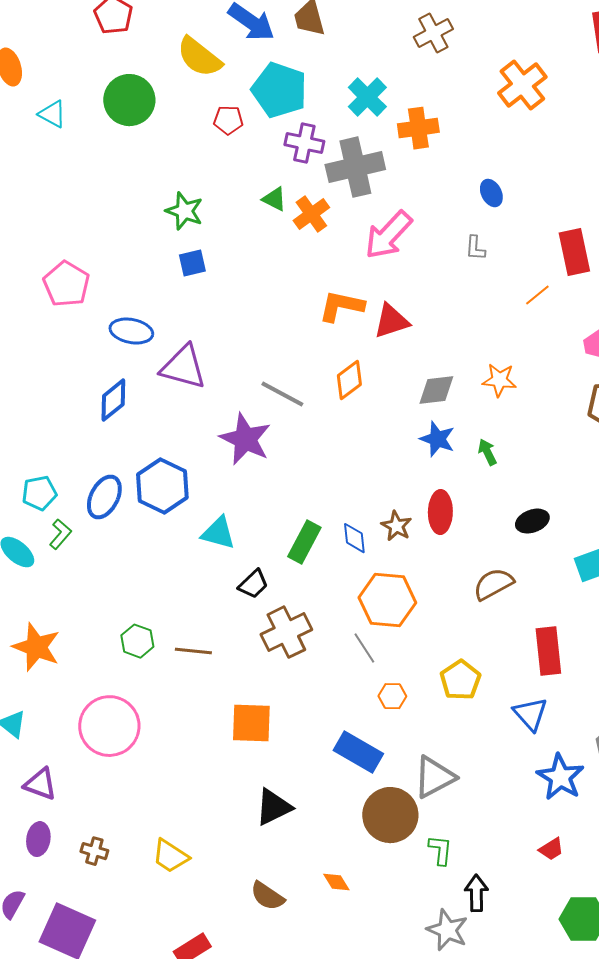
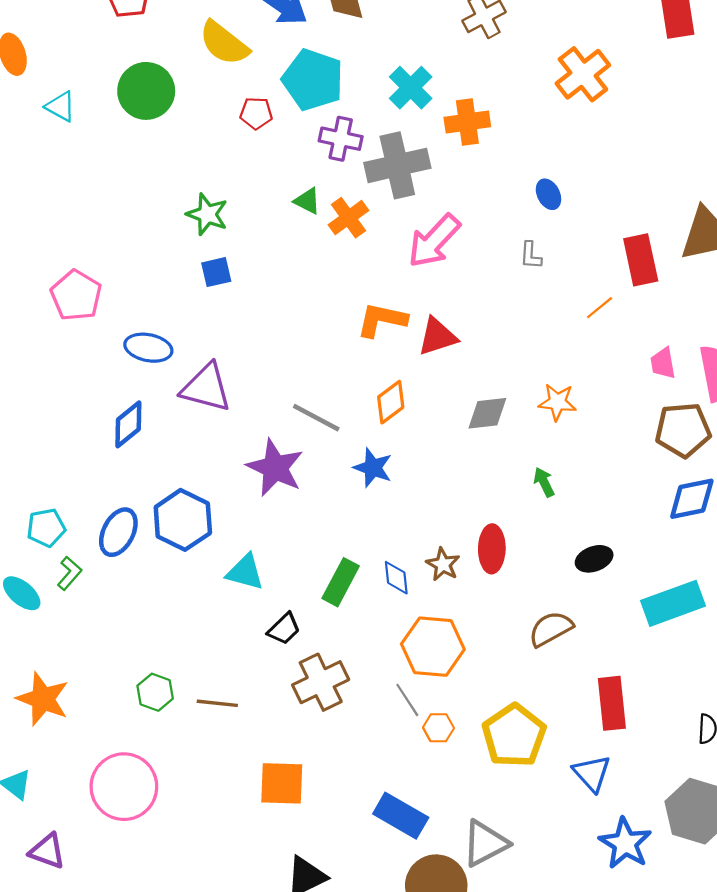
blue star: (437, 439) -> (373, 468), moved
yellow pentagon: (460, 680) -> (514, 736), size x1.4
orange hexagon: (392, 696) -> (438, 728), moved

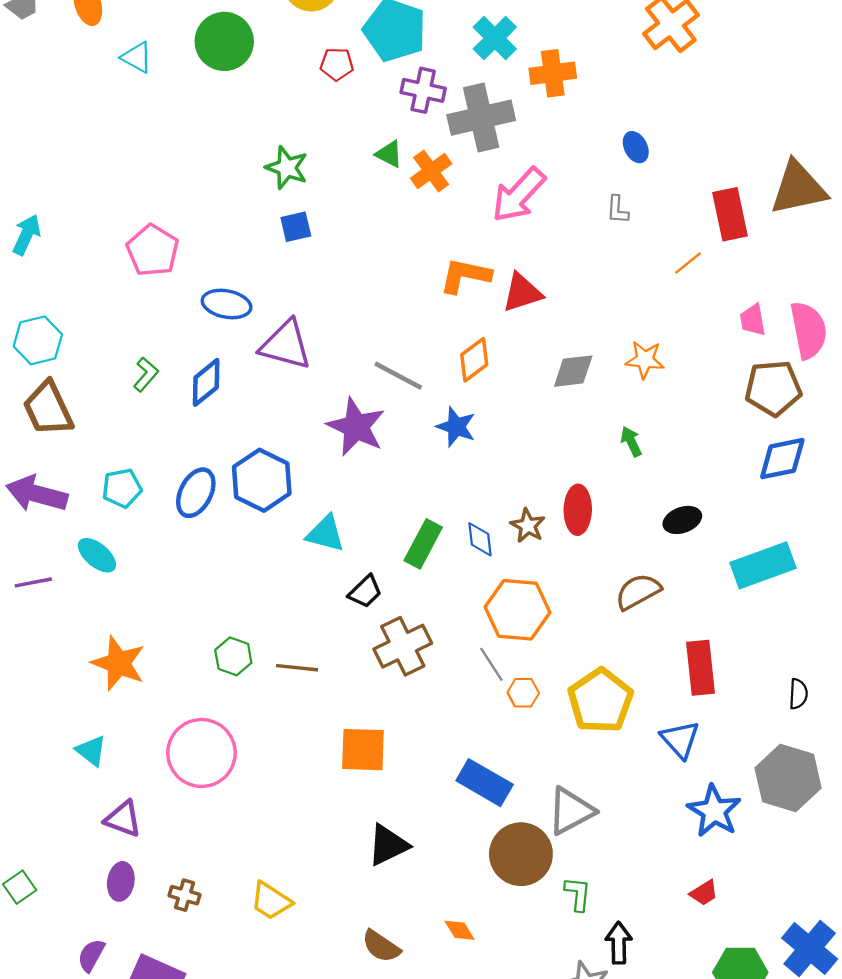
green L-shape: (69, 573) -> (146, 374), moved

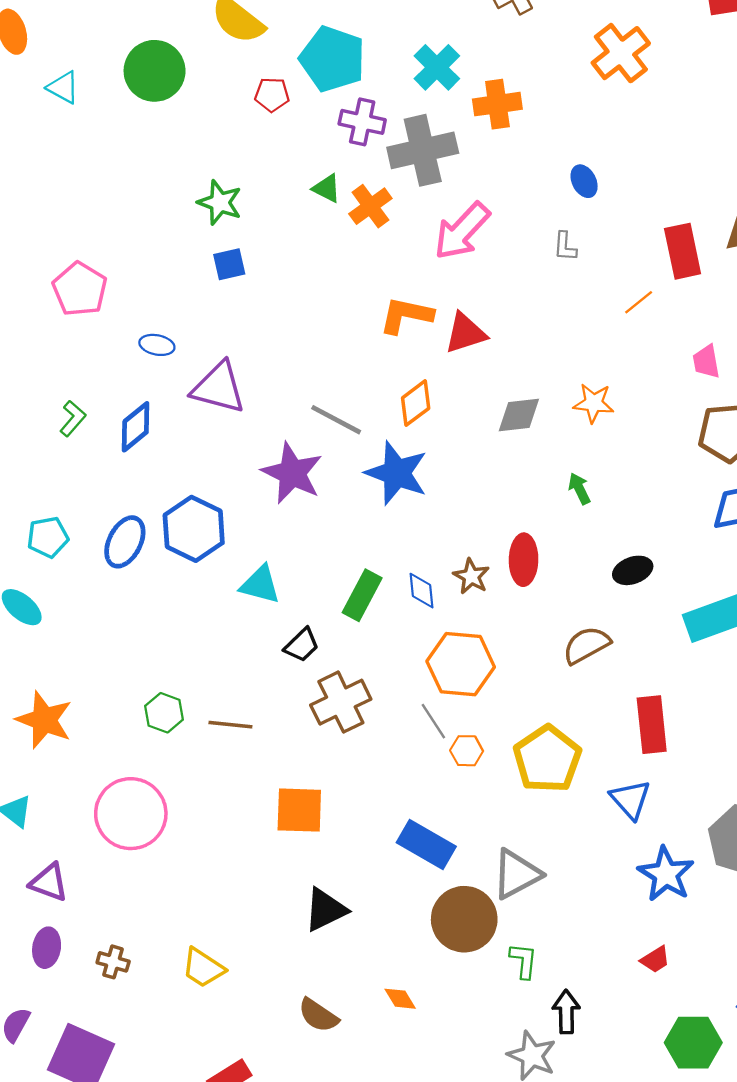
blue ellipse: (227, 304) -> (157, 345), size x0.7
blue star: (456, 427) -> (397, 473), size x1.5

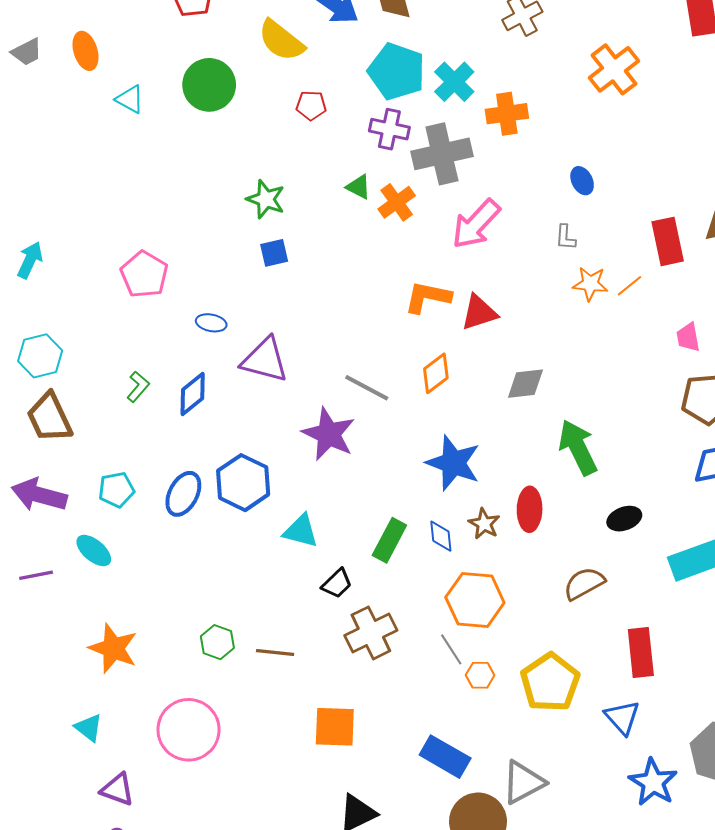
cyan pentagon: (333, 59) -> (397, 71), moved
orange star: (594, 403) -> (590, 284), moved
blue star: (397, 473) -> (453, 463), moved
green arrow: (579, 489) -> (578, 448), size x2.0

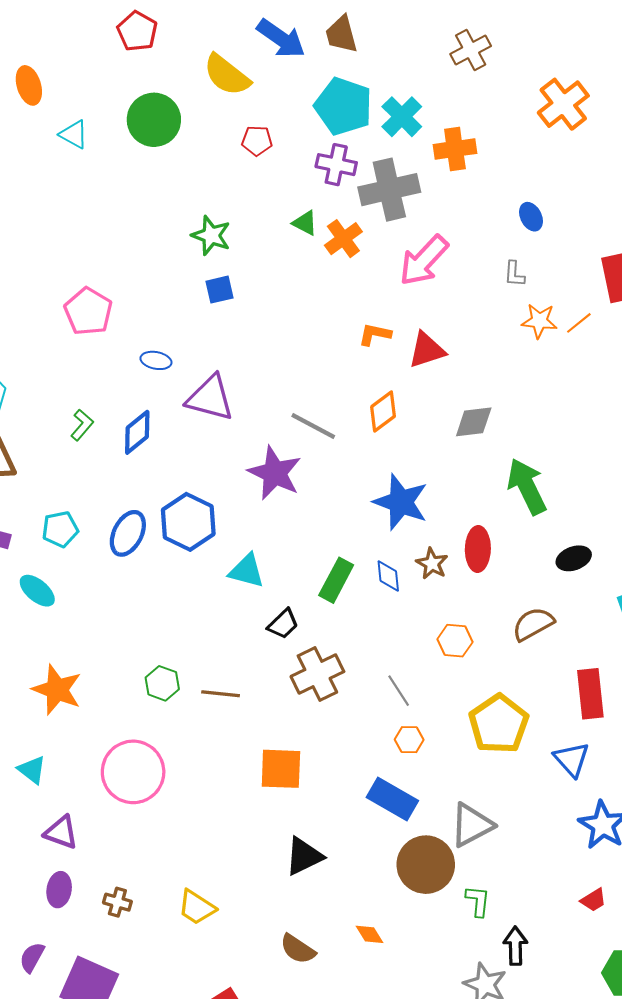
orange L-shape: (428, 297) -> (375, 334), size x0.7
orange hexagon: (475, 600) -> (455, 641), moved, size x0.6
orange hexagon: (480, 675) -> (409, 740), moved

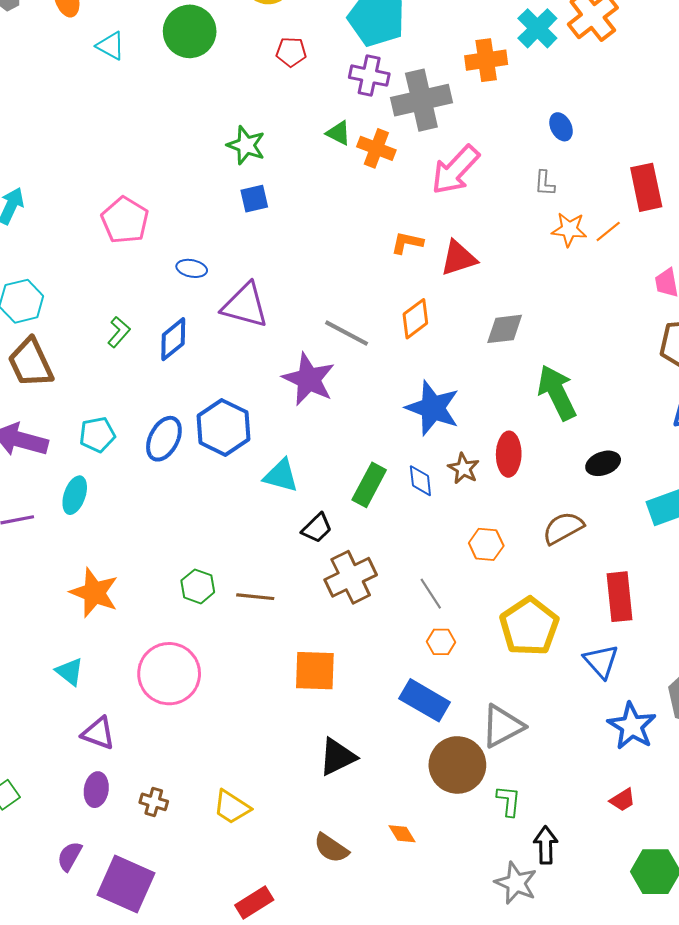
cyan cross: (402, 117) -> (537, 28), moved
orange cross: (343, 239) -> (376, 148), turned -33
cyan ellipse: (37, 591) -> (75, 495), turned 69

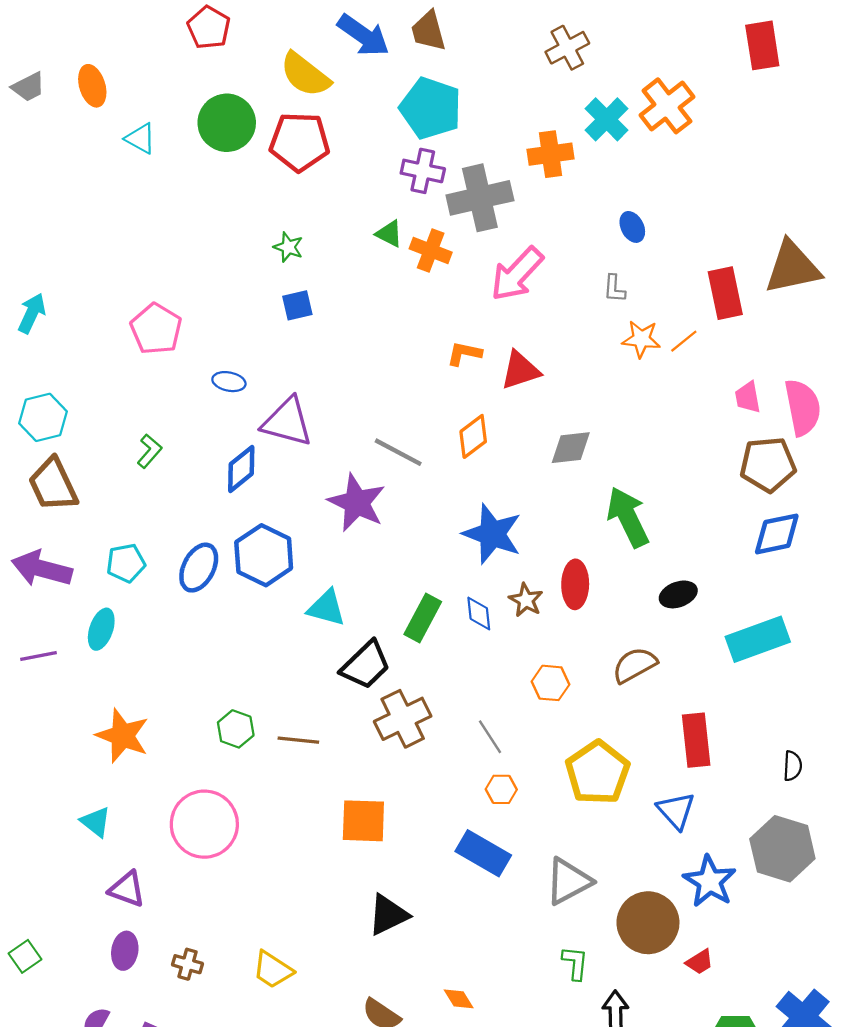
red pentagon: (291, 52) -> (300, 142), moved, size x1.8
green star: (246, 145) -> (288, 247), size x0.7
blue diamond: (173, 339) -> (241, 469), moved
black trapezoid: (317, 528) -> (366, 665), size x1.5
brown circle: (457, 765) -> (648, 923), moved

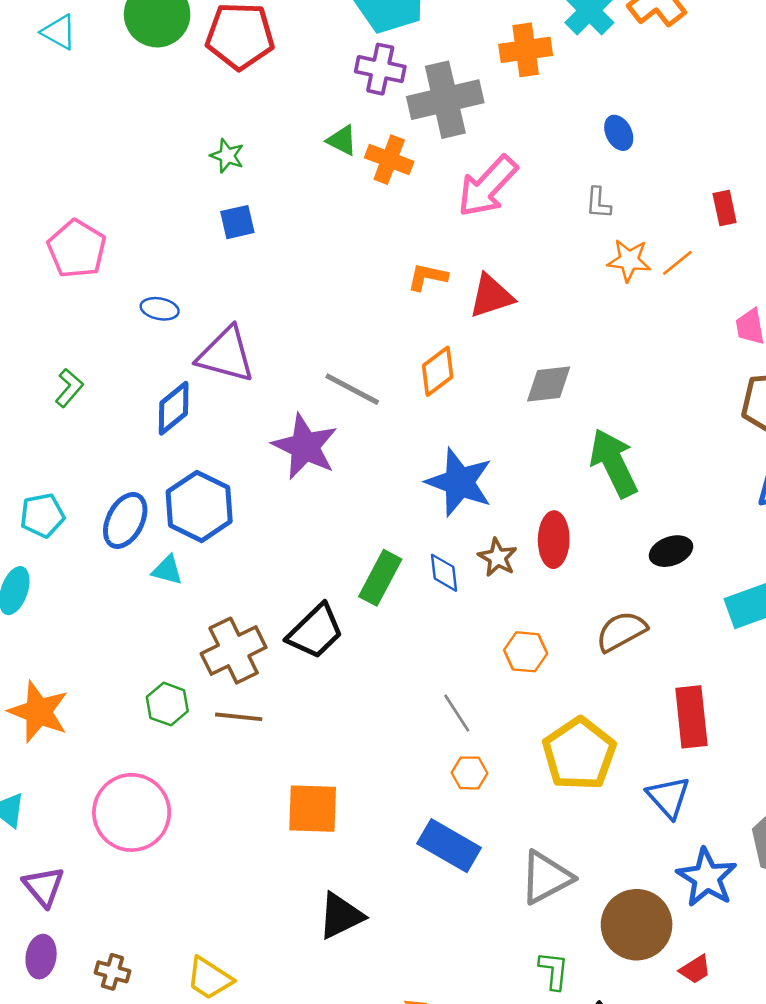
red rectangle: (725, 293) -> (725, 208), size x0.6
cyan triangle: (326, 608) -> (167, 570), moved, size x0.7
brown cross: (403, 719) -> (234, 651), moved
purple triangle: (127, 889) -> (44, 886), turned 30

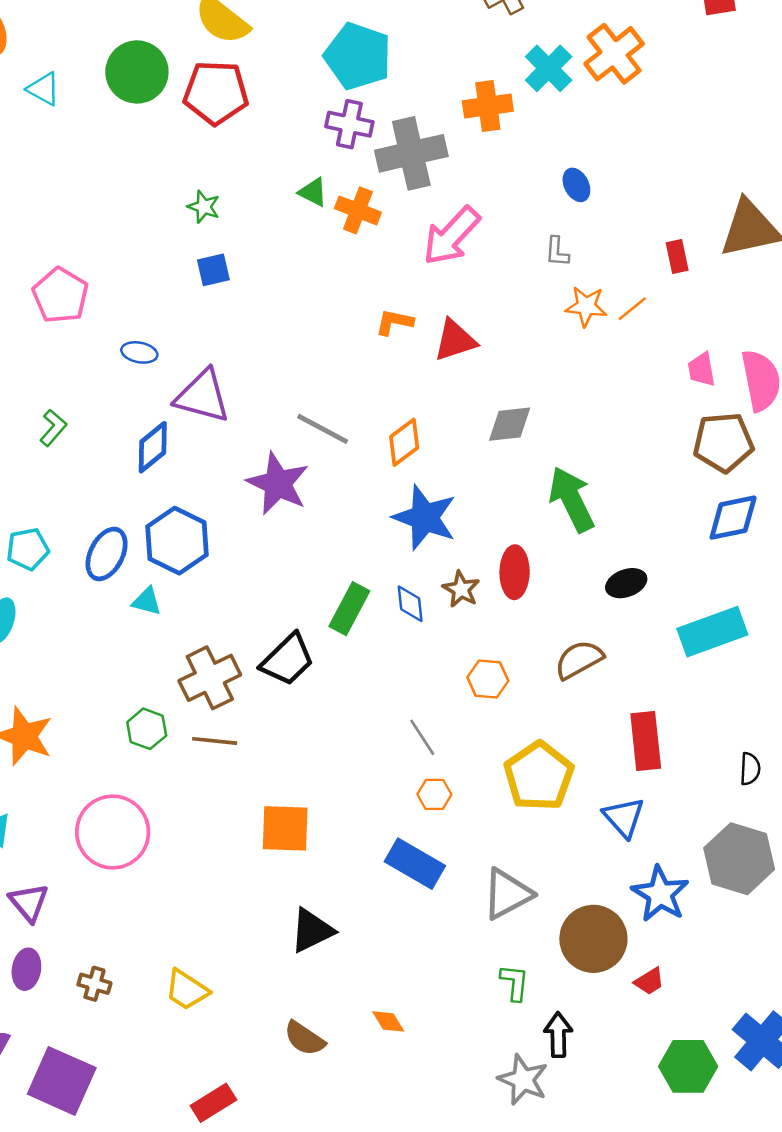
orange diamond: (438, 371) -> (404, 442), moved

